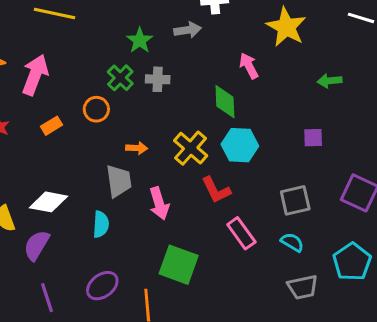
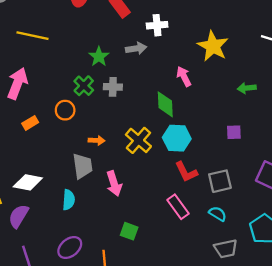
red L-shape: (216, 190) -> (186, 172), moved
green square: (179, 265) -> (129, 231), size x0.6

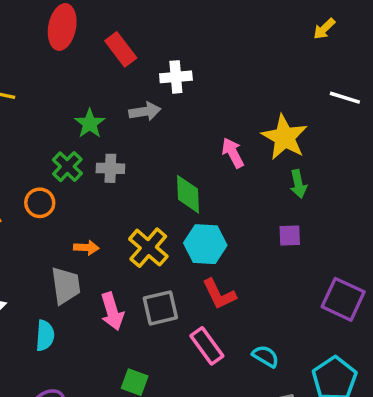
yellow star: (213, 46) -> (285, 137), moved
pink arrow: (184, 76) -> (233, 153), moved
green arrow: (247, 88) -> (298, 184), moved, turned -96
gray square: (220, 181) -> (160, 308), moved

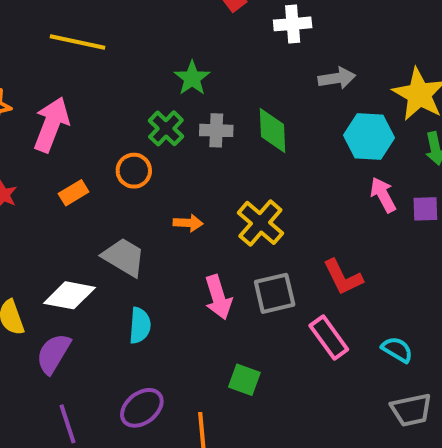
gray arrow: (145, 111) -> (337, 78), moved
pink arrow: (233, 153) -> (383, 195), moved
green diamond: (188, 194) -> (273, 130), moved
cyan hexagon: (205, 244) -> (369, 136), moved
gray trapezoid: (66, 286) -> (124, 257), moved, turned -51

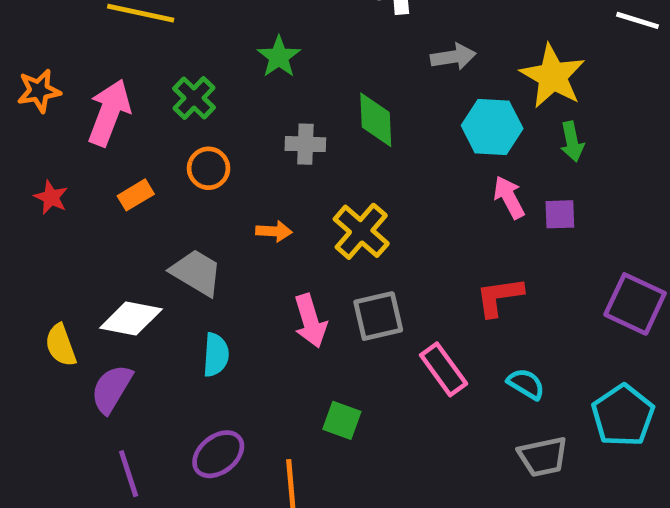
green cross: (166, 128) -> (194, 98), moved
gray cross: (216, 130) -> (305, 144), moved
red L-shape: (343, 277) -> (499, 297), moved, turned 108

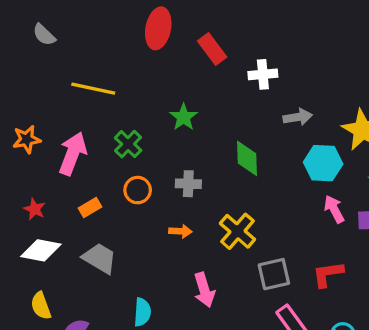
gray cross: (305, 144) -> (188, 184), moved
gray trapezoid: (196, 272) -> (100, 258), moved
gray square: (378, 316) -> (274, 274), moved
white diamond: (131, 319) -> (41, 250), moved

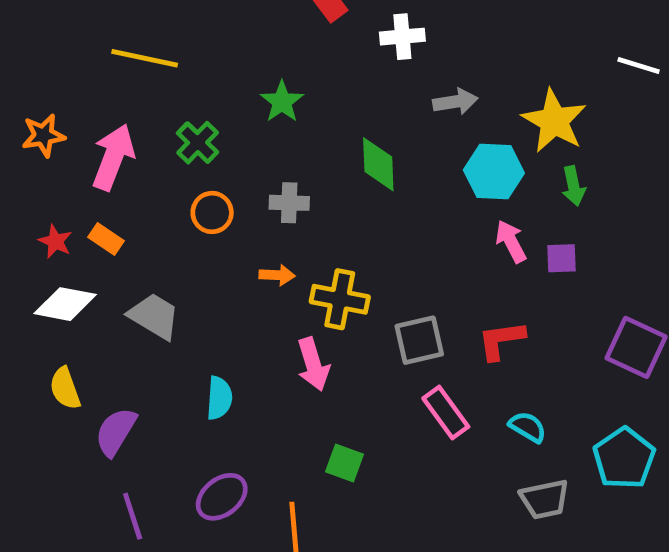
orange rectangle: (90, 208) -> (106, 239), moved, turned 65
yellow cross: (237, 231) -> (340, 299), moved, turned -30

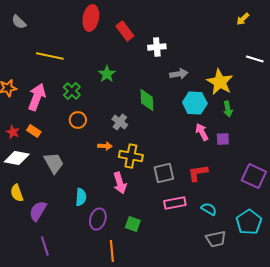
gray cross: (289, 203) -> (120, 122), moved, turned 35
gray trapezoid: (154, 316) -> (54, 163), turned 30
pink rectangle: (446, 412) -> (175, 203), turned -65
purple ellipse: (222, 497) -> (98, 219), moved, turned -35

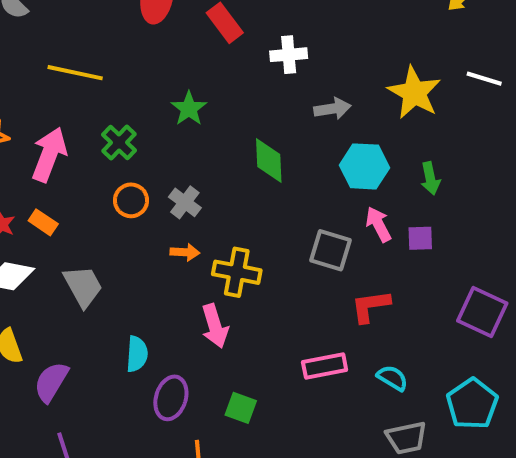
yellow star: (220, 82) -> (414, 93), moved
gray cross: (120, 122) -> (185, 202), moved
gray square: (164, 173) -> (331, 250), moved, turned 30

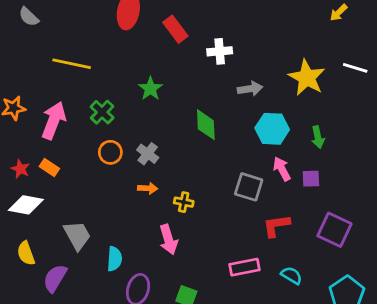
yellow cross: (237, 272) -> (184, 202), size x0.6
gray trapezoid: (83, 286) -> (77, 235), moved
purple square: (482, 312) -> (334, 230), moved

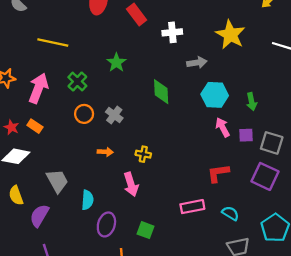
yellow star: (307, 78) -> (230, 35), moved
gray square: (249, 187) -> (272, 143), moved
orange arrow: (148, 188) -> (105, 152), moved

